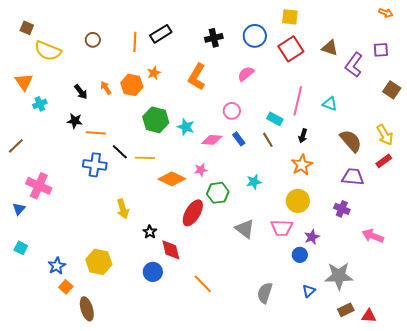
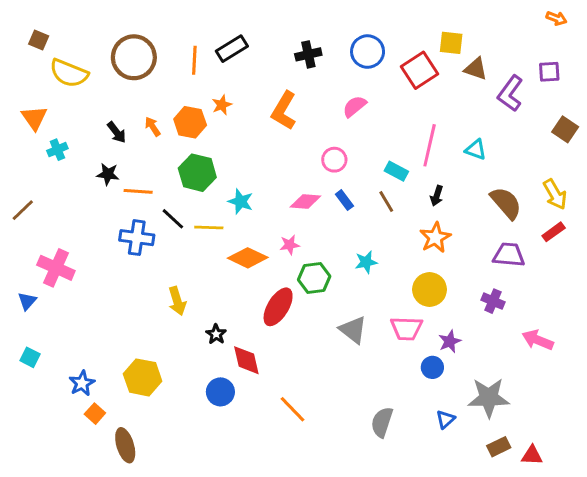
yellow square: (290, 17) -> (451, 43), moved
brown circle: (93, 40) -> (134, 57), size x2.0
green hexagon: (156, 120) -> (197, 173), moved
cyan star: (186, 127) -> (241, 202), moved

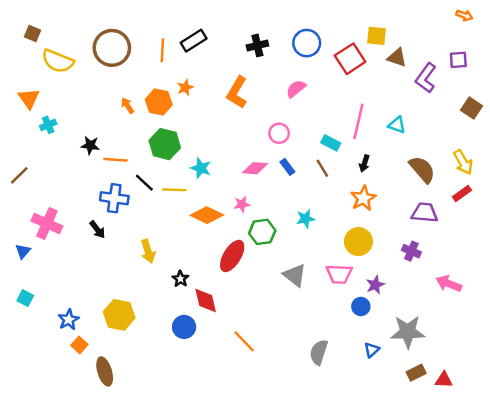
black arrow: (117, 132) -> (97, 230), moved

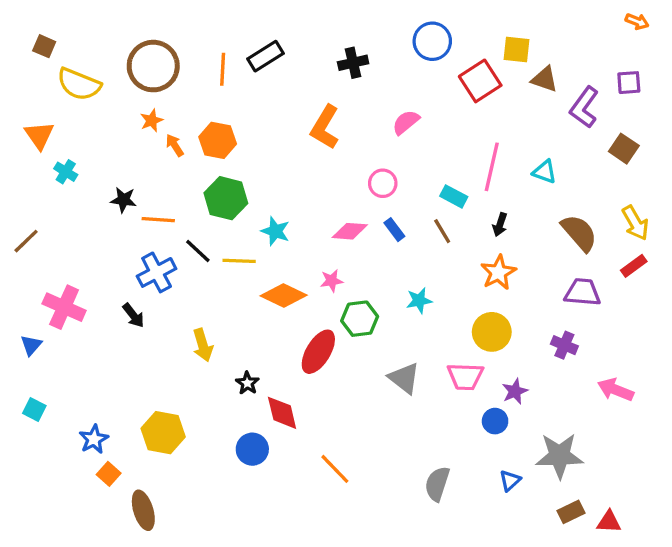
blue circle: (307, 43) -> (432, 41), moved
orange star: (185, 88) -> (152, 121), moved
brown square: (471, 108) -> (624, 149), moved
cyan cross: (48, 125) -> (66, 172), turned -35
blue cross: (114, 198) -> (157, 272), turned -36

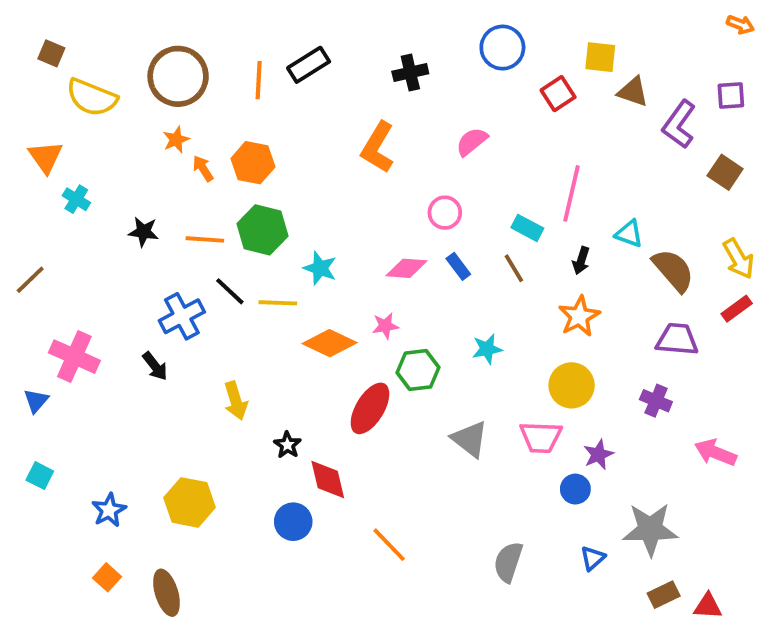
red square: (480, 81) -> (558, 94), size x0.7
cyan triangle: (545, 172) -> (629, 234), moved
orange line: (158, 220) -> (205, 239), moved
orange square: (109, 474) -> (107, 577), moved

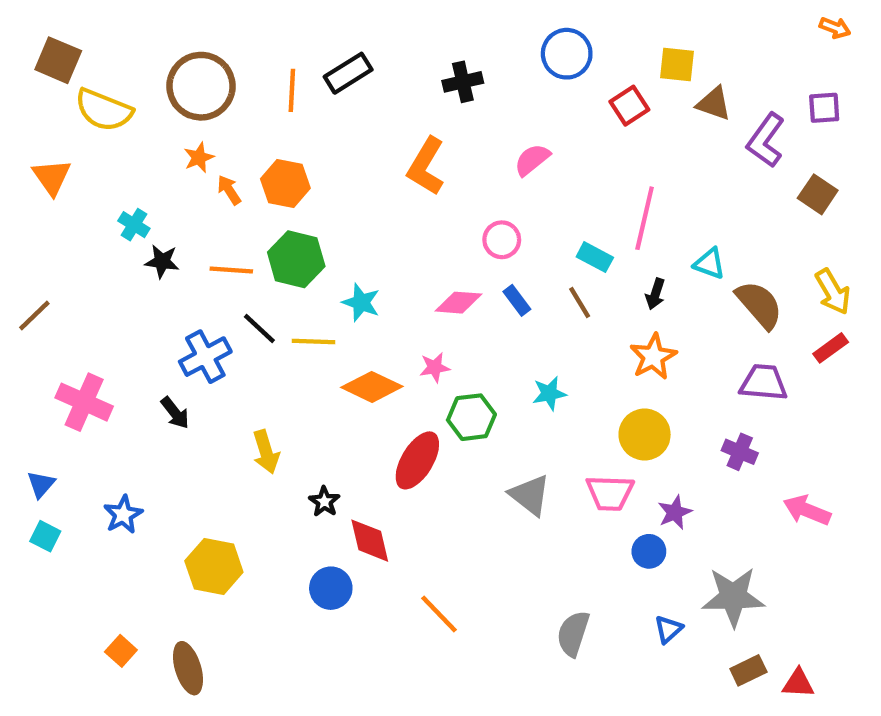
brown square: (51, 53) -> (58, 60), size x1.5
cyan cross: (76, 199) -> (134, 225), moved
blue triangle: (36, 401) -> (41, 484), moved
blue star: (109, 510) -> (123, 515), moved

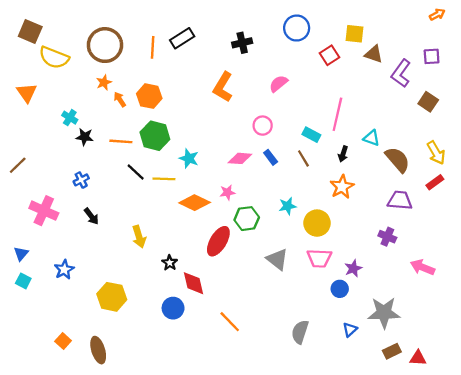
orange arrow: (835, 28) -> (437, 14), turned -49
blue cross: (205, 357) -> (81, 180), moved, size x0.6
yellow circle: (645, 435) -> (317, 223), moved

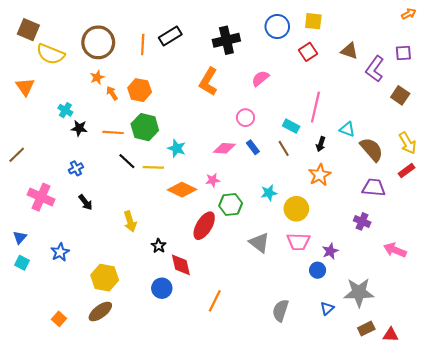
yellow square: (354, 34) -> (313, 21), moved
black cross: (242, 43) -> (226, 40), size x1.4
orange line: (230, 322) -> (215, 301), turned 70
brown ellipse: (98, 350) -> (100, 311), moved, turned 70

